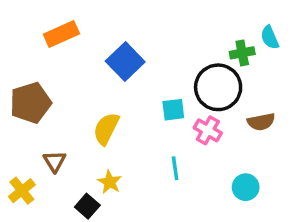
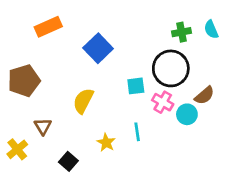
green cross: (242, 53) -> (182, 32), moved
brown semicircle: (261, 122) -> (204, 95), turned -30
yellow star: (110, 182) -> (106, 143), moved
cyan circle: (246, 187) -> (187, 114), moved

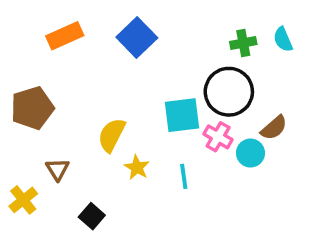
blue square: (98, 48) -> (137, 38), moved
cyan square: (136, 86) -> (182, 115), size x1.5
yellow star: (106, 143) -> (137, 167), moved

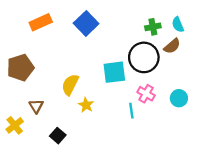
brown semicircle: (274, 128) -> (172, 46), moved
pink cross: (218, 137) -> (146, 94), moved
cyan circle: (250, 153) -> (179, 98), moved
cyan line: (184, 176) -> (131, 111), moved

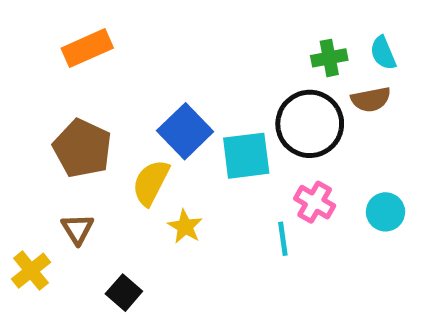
blue square: (86, 23) -> (185, 131), moved
brown semicircle: (172, 46) -> (371, 99), turned 30
brown pentagon: (20, 68) -> (82, 148), moved, turned -30

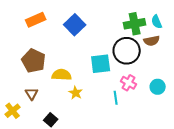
green cross: (329, 58) -> (135, 24), size x1.5
blue square: (185, 131) -> (75, 25), moved
yellow semicircle: (151, 183) -> (62, 75), turned 66

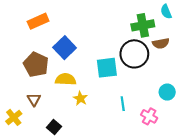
cyan semicircle: (157, 22) -> (166, 12), moved
blue square: (75, 25) -> (65, 48), moved
pink cross: (129, 83) -> (149, 116), moved

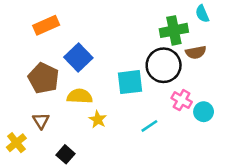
cyan line: (123, 104) -> (149, 126), turned 64
pink cross: (149, 116) -> (182, 100), moved

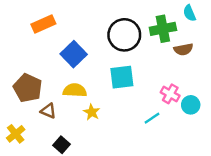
black circle: (164, 65) -> (124, 35), moved
brown pentagon: (44, 78) -> (28, 88), moved
brown triangle: (41, 121) -> (48, 111), moved, turned -35
cyan line: (149, 126) -> (152, 118), moved

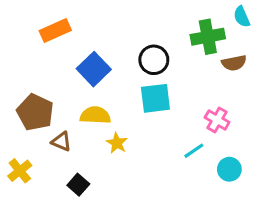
black circle: (124, 35) -> (154, 60), moved, size x0.7
cyan circle: (191, 105) -> (229, 169), moved

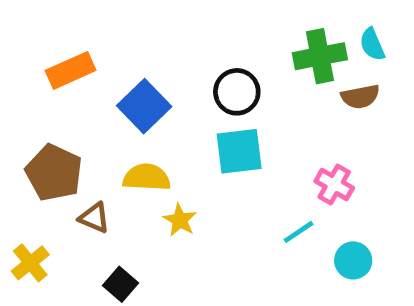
cyan semicircle: (242, 17) -> (372, 44), moved
orange rectangle: (55, 31) -> (71, 70), moved

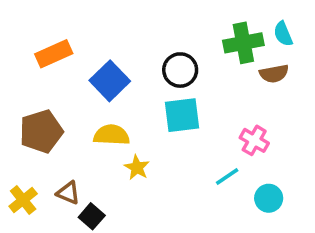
brown pentagon: (54, 173) -> (41, 131), turned 30
brown triangle: (94, 218) -> (68, 193), moved

